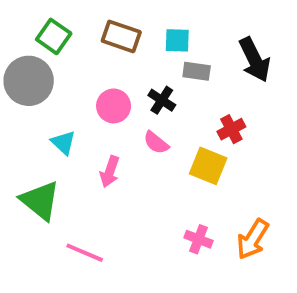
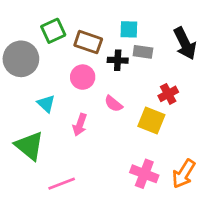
green square: (54, 36) -> (53, 31), moved, turned 30
brown rectangle: (121, 36) -> (88, 42), moved
black cross: (162, 100) -> (118, 60), moved, turned -30
pink cross: (199, 239) -> (144, 174), size x1.4
pink line: (85, 253) -> (62, 184), turned -44

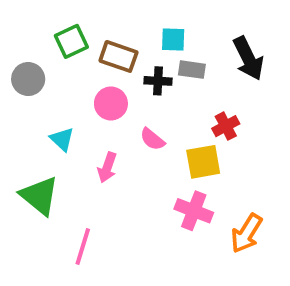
gray circle: (21, 59) -> (28, 79), size x0.7
yellow square: (151, 121) -> (203, 162), turned -32
pink cross: (144, 174) -> (194, 211), moved
pink line: (62, 184) -> (83, 247), turned -52

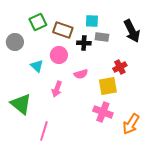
cyan triangle: (62, 139) -> (37, 66), moved
pink semicircle: (152, 139) -> (81, 74), turned -56

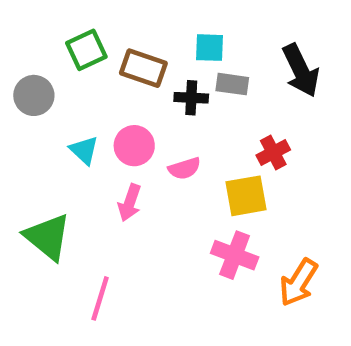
pink circle: (59, 55) -> (134, 146), moved

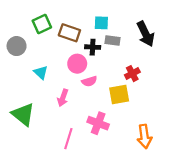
pink circle: (134, 146) -> (77, 64), moved
pink cross: (235, 255) -> (98, 123), moved
orange arrow: (298, 282) -> (144, 136), turned -40
pink line: (100, 298) -> (68, 139), moved

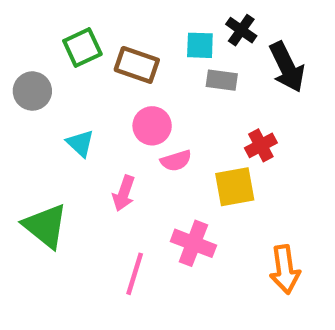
black cross: (93, 47) -> (241, 30), moved, turned 32

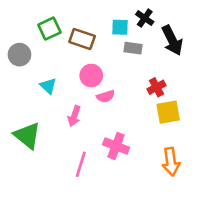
yellow square: (235, 187) -> (168, 112), moved

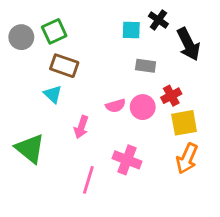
brown rectangle: (82, 39) -> (64, 66), moved
gray rectangle: (133, 48) -> (146, 66), moved
gray circle: (19, 55) -> (21, 37), moved
pink circle: (91, 76) -> (143, 107), moved
orange arrow: (171, 162) -> (187, 158), moved, turned 32

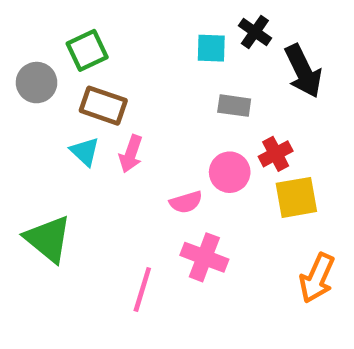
gray circle: (21, 37) -> (37, 83), moved
pink semicircle: (116, 106) -> (186, 202), moved
pink arrow: (81, 127) -> (131, 154), moved
orange arrow: (187, 158) -> (317, 278), moved

